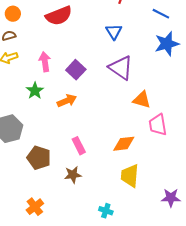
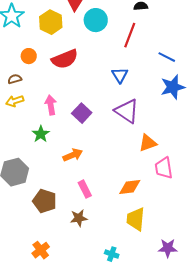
orange circle: (13, 14) -> (29, 56), moved
orange triangle: (142, 100) -> (148, 143), turned -36
orange arrow: (67, 101) -> (73, 155), moved
purple star: (171, 198) -> (168, 248), moved

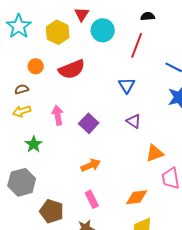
purple triangle: (127, 111) -> (134, 121), size x0.6
green star: (41, 134) -> (34, 144), moved
orange arrow: (73, 155) -> (91, 165), moved

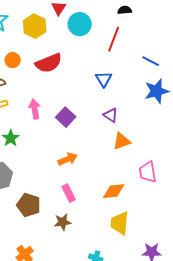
orange triangle: (155, 153) -> (122, 141), moved

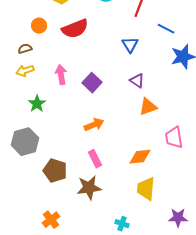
blue line: (151, 61) -> (166, 29), moved
brown star: (63, 222) -> (89, 188), size x1.4

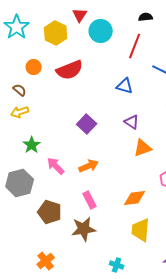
blue triangle: (130, 45) -> (125, 86), turned -42
brown semicircle: (25, 49) -> (20, 90), turned 56
pink arrow: (61, 75) -> (56, 166), moved, turned -36

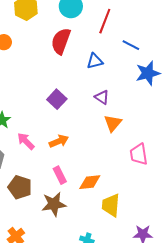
red semicircle: (70, 70) -> (61, 41), moved, turned 132
blue triangle: (125, 86) -> (95, 61), turned -30
orange triangle: (143, 148) -> (113, 123), turned -30
orange diamond: (135, 198) -> (90, 182), moved

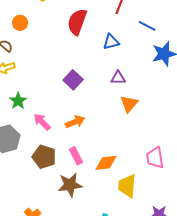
purple triangle: (102, 97) -> (118, 78), turned -35
pink trapezoid: (139, 154) -> (155, 158), moved
brown pentagon: (20, 187) -> (44, 157), moved

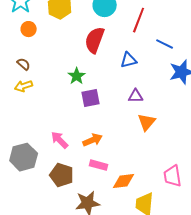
orange circle: (20, 23) -> (29, 29), moved
purple square: (73, 80) -> (91, 98), turned 36
green star: (18, 101) -> (77, 76), moved
pink rectangle: (76, 156) -> (99, 165), moved, turned -48

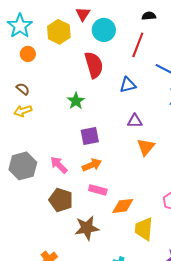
red semicircle: (95, 40) -> (94, 65), turned 144
purple square: (91, 98) -> (90, 136), moved
gray hexagon: (24, 157) -> (23, 166), moved

